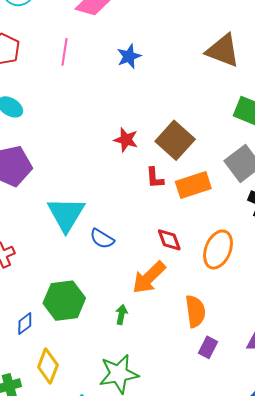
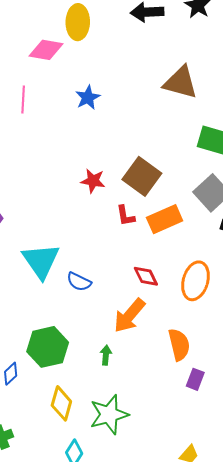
yellow diamond: (48, 366) -> (61, 403), moved

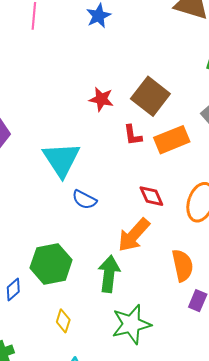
cyan triangle: (41, 261) -> (61, 159), moved
green arrow: (106, 355) -> (109, 274), size x1.8
yellow diamond: (61, 403) -> (63, 321), size x0.7
green star: (109, 414) -> (131, 324), moved

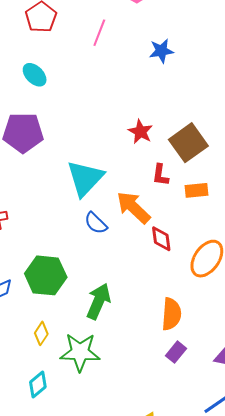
orange rectangle: (172, 140) -> (197, 190), size x0.7
orange arrow: (134, 235) -> (133, 207), moved, turned 75
green star: (131, 324) -> (80, 352), moved

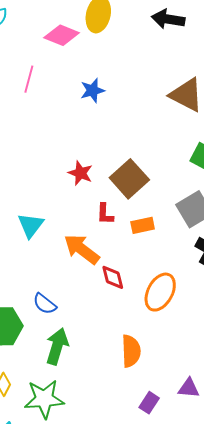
cyan triangle: (85, 178) -> (31, 225), size x0.7
blue semicircle: (96, 223) -> (45, 304), moved
purple rectangle: (176, 352) -> (149, 403), moved

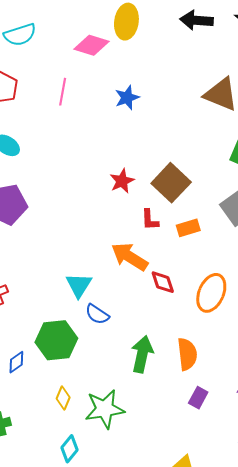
red star: (80, 173) -> (122, 181), turned 30
cyan triangle: (31, 225) -> (79, 285), moved
green arrow: (57, 346) -> (142, 354), moved
purple rectangle: (149, 403) -> (198, 398), moved

